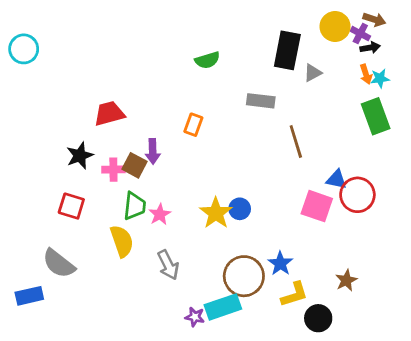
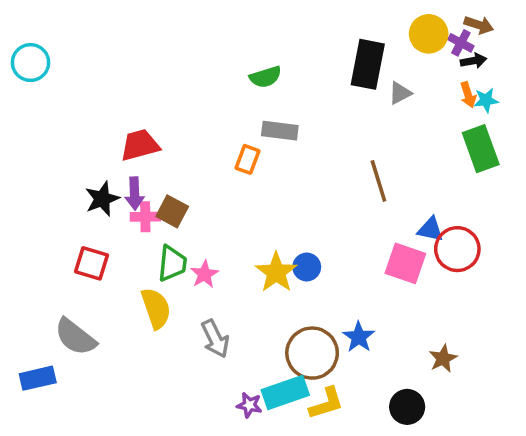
gray rectangle: (261, 101) -> (280, 131), moved
purple arrow: (153, 151) -> (135, 193), moved
yellow L-shape: (294, 294) -> (326, 403), moved

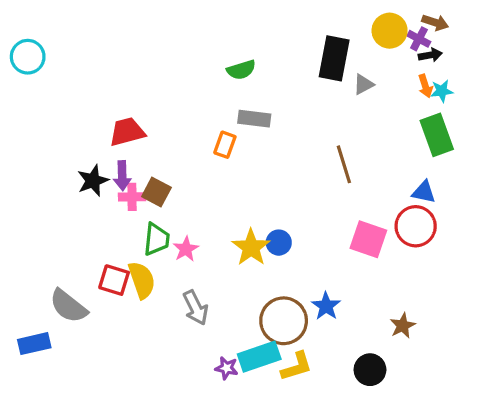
blue triangle: (430, 229) -> (424, 192), moved
red square: (91, 263) -> (114, 280), moved

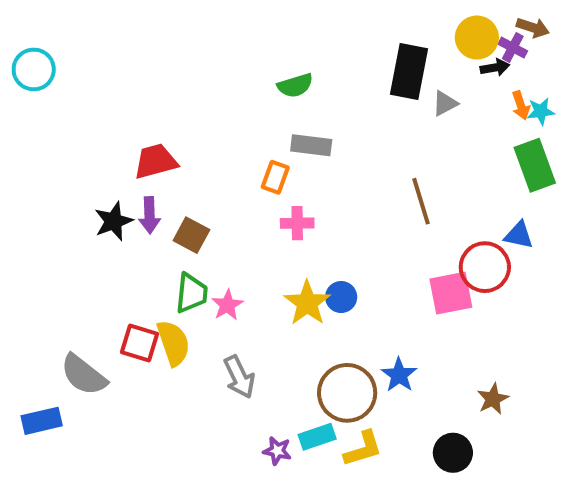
black arrow: (430, 55) -> (495, 67), moved
pink cross: (132, 197) -> (297, 223), moved
red circle: (416, 226) -> (485, 267), moved
pink square: (368, 239) -> (451, 293), turned -30
cyan rectangle: (259, 357) -> (317, 437), size x0.7

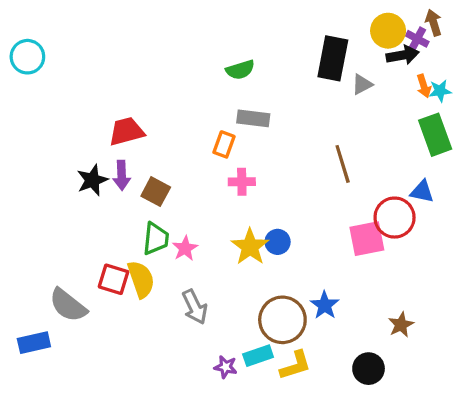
brown arrow: (533, 28) -> (434, 23), turned -125
black arrow: (495, 67) -> (403, 55), size x1.4

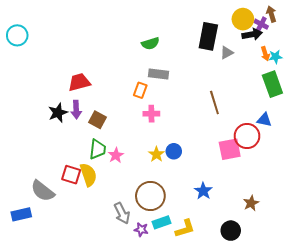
yellow star: (250, 247) -> (156, 154), size x0.7
gray arrow: (195, 307) -> (122, 213), moved
brown circle: (282, 320) -> (150, 196), moved

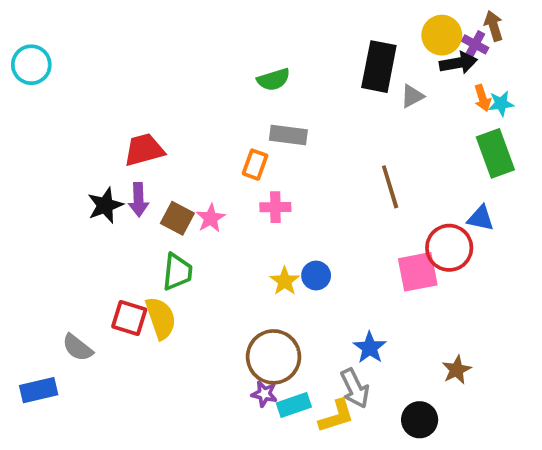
pink star: (116, 155) -> (211, 218), moved
gray semicircle: (43, 191) -> (78, 348), size x0.7
gray arrow: (122, 213) -> (355, 388), moved
purple star: (141, 230) -> (264, 394), moved

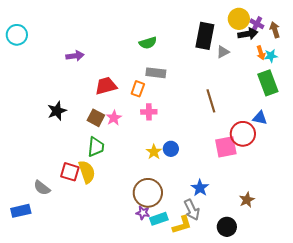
brown arrow: (494, 26) -> (275, 30), moved
red trapezoid: (144, 150) -> (106, 86), moved
purple arrow: (139, 200) -> (75, 56), moved, turned -96

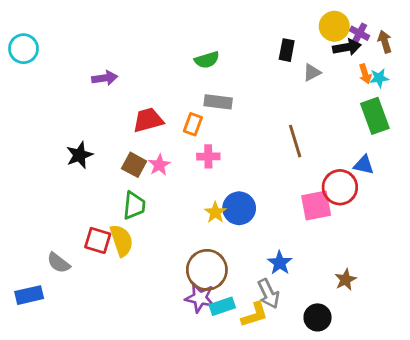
black rectangle: (205, 36) -> (287, 50), size x0.6
blue circle: (171, 149) -> (239, 208), size x1.5
purple star: (143, 213) -> (200, 298), size x1.5

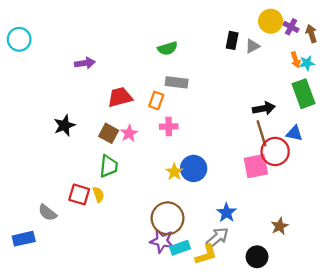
black arrow: (347, 47) -> (264, 108), moved
gray triangle: (312, 72) -> (252, 46), moved
brown line: (295, 141) -> (262, 133), moved
yellow semicircle: (121, 240) -> (98, 194), size x0.6
gray arrow: (269, 294) -> (217, 238), turned -105

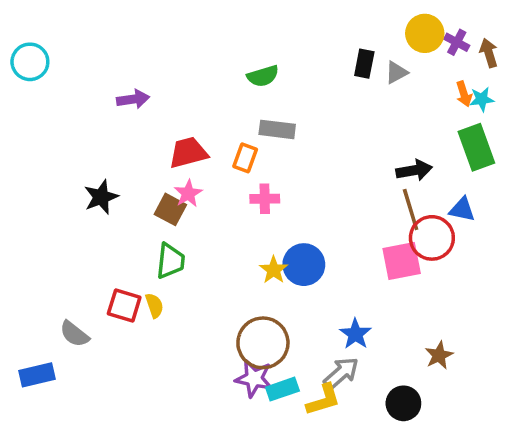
pink star: (129, 133) -> (188, 193), moved

